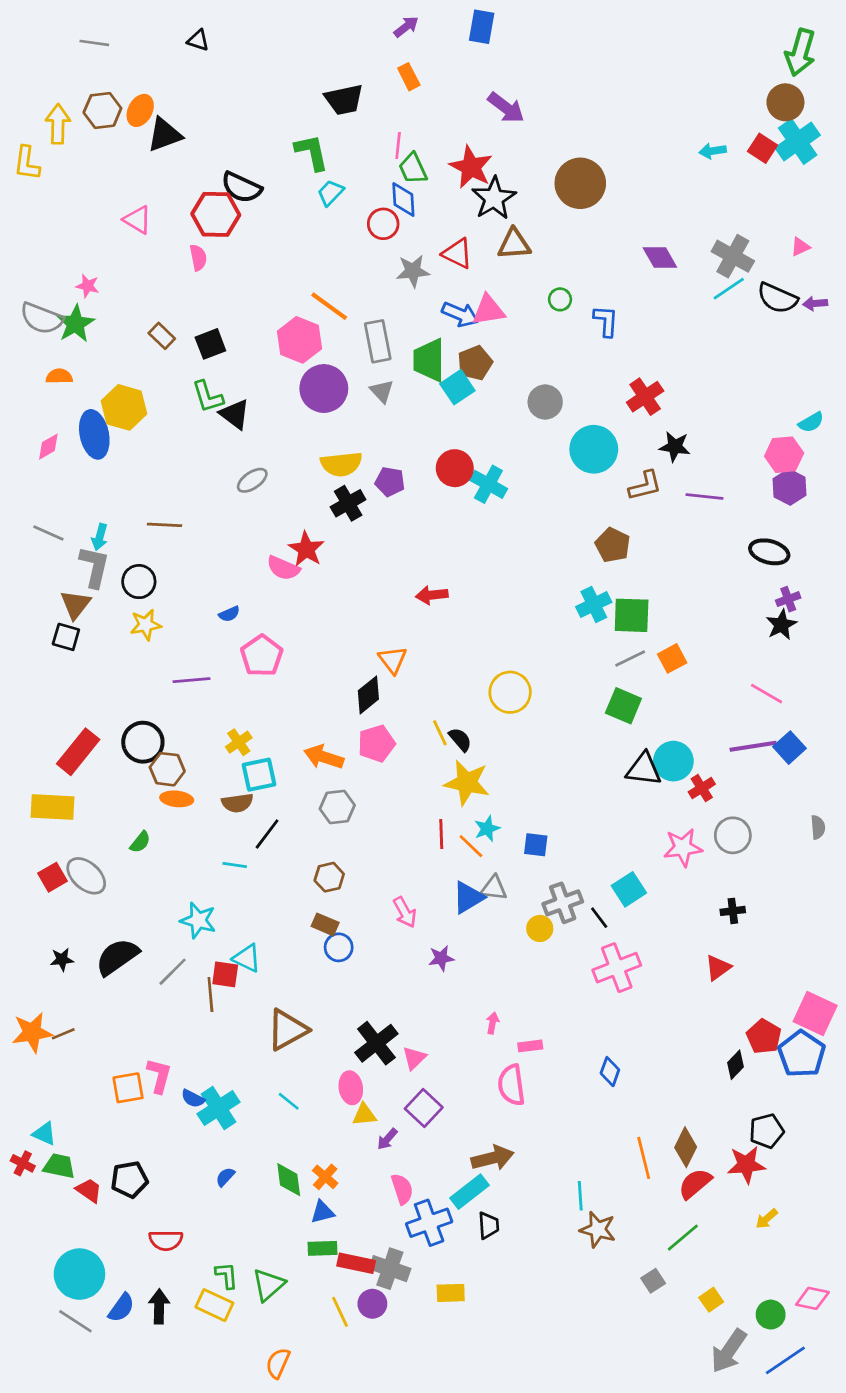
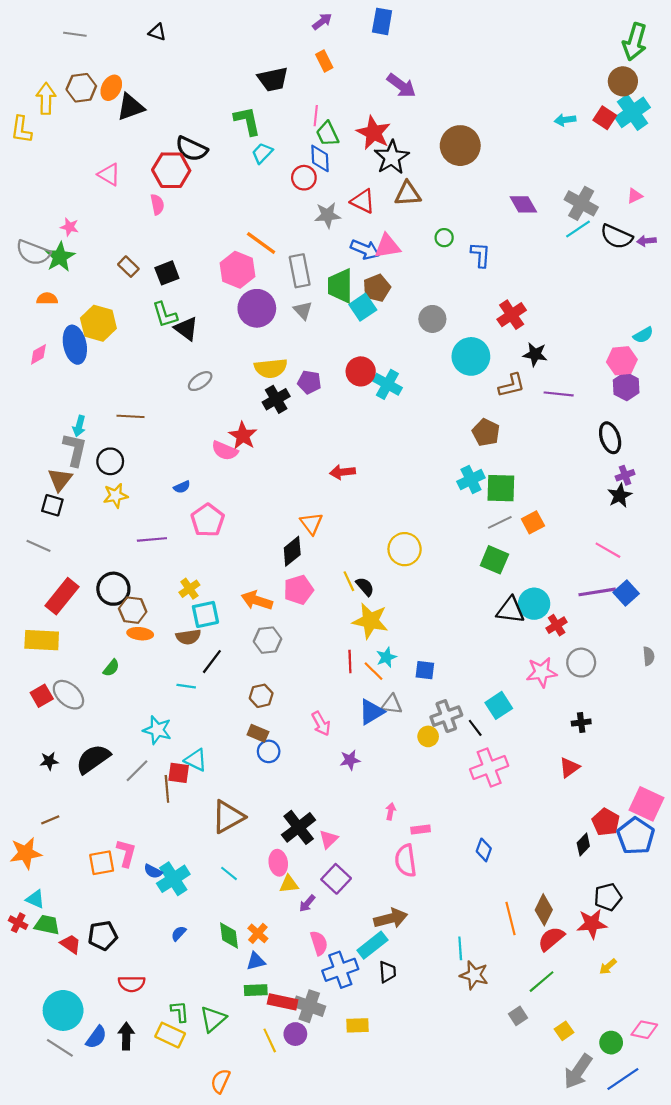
gray line: (48, 533) -> (38, 546), moved
black ellipse: (769, 552) -> (610, 438), turned 56
orange star: (32, 1032) -> (26, 853), moved

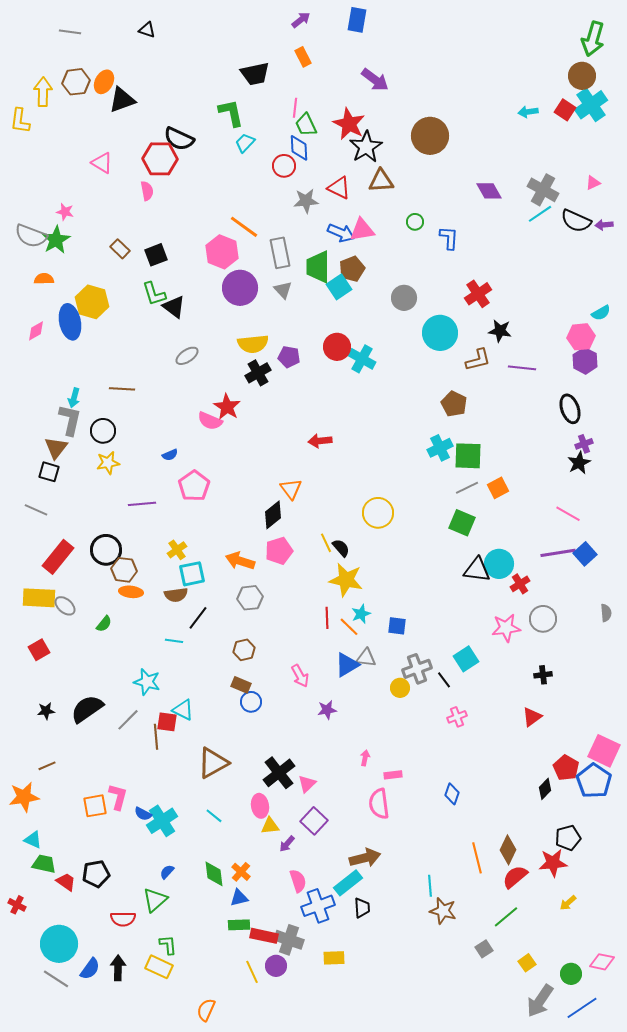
gray ellipse: (68, 695) -> (65, 606), moved, size x0.7
pink cross: (489, 767) -> (457, 717), size x0.6
red cross: (18, 923) -> (17, 905), moved
green triangle: (213, 1019) -> (155, 900), moved

